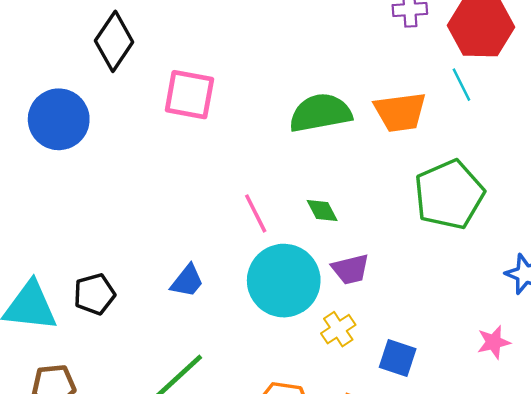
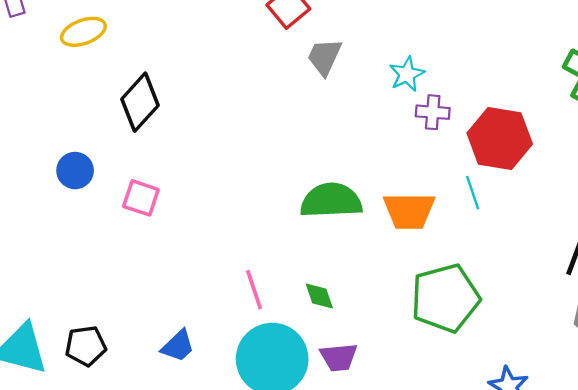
pink square: (189, 95) -> (141, 198), moved, size x0.7
blue circle: (59, 119) -> (75, 171), size x0.6

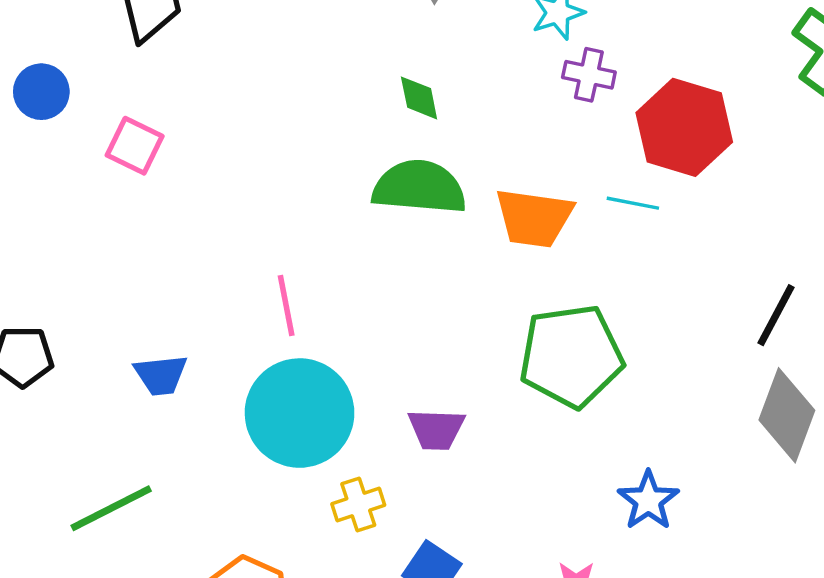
cyan line: (473, 193) -> (633, 203), turned -68
green diamond: (319, 296) -> (419, 98), moved
blue trapezoid: (178, 346) -> (161, 375), turned 30
purple trapezoid: (339, 357) -> (436, 429), moved

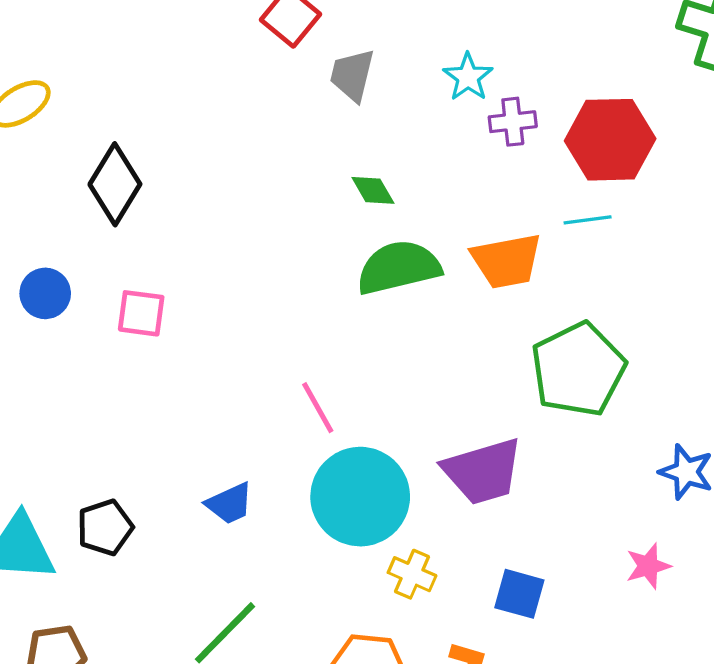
purple trapezoid: (436, 429) -> (483, 471), size x1.6
yellow cross: (358, 504) -> (412, 574), moved, turned -30

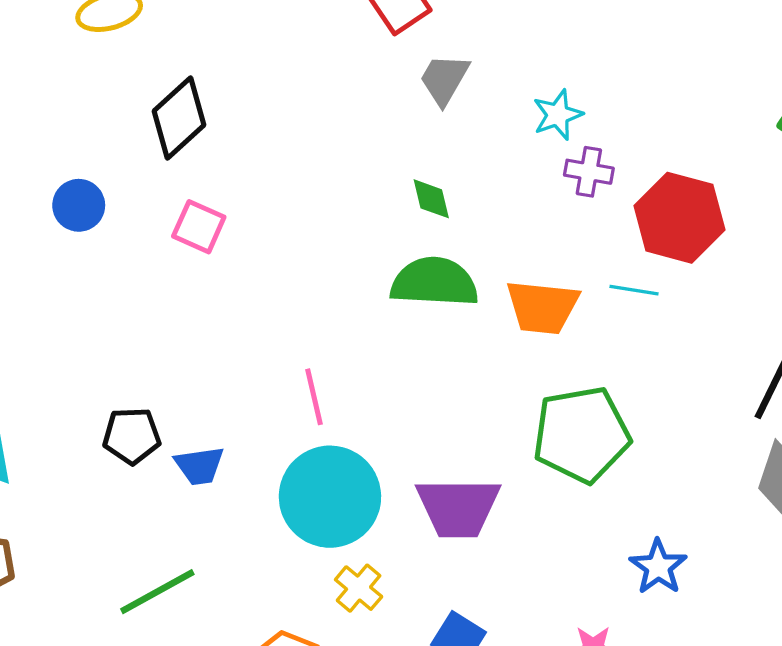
pink square: (141, 313) -> (199, 227), moved
black pentagon: (105, 527) -> (132, 436), moved

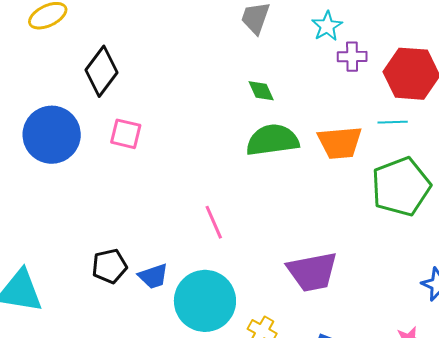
blue circle: (79, 205) -> (52, 135), size x1.8
green pentagon: (581, 435) -> (401, 187), moved
cyan circle: (330, 497) -> (205, 301), moved

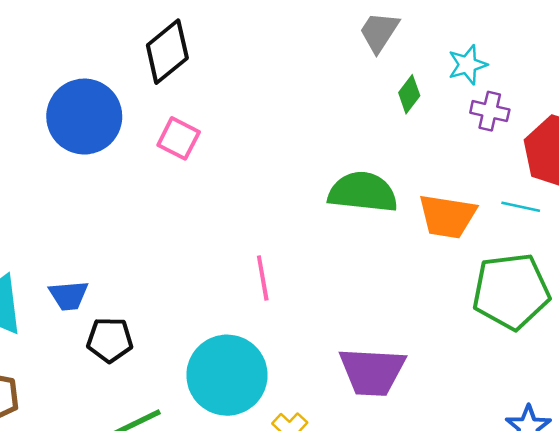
green diamond: (261, 91) -> (409, 94), moved, turned 48
black pentagon: (109, 266) -> (110, 340), moved
blue trapezoid: (153, 276) -> (69, 295), moved

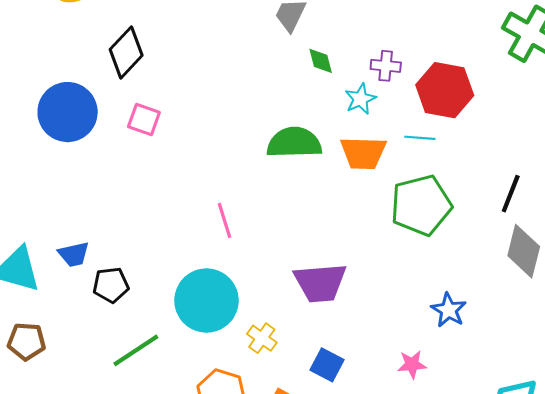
cyan star: (467, 65) -> (360, 99), moved
green diamond: (409, 94) -> (321, 61), turned -44

